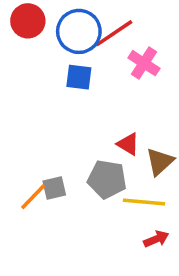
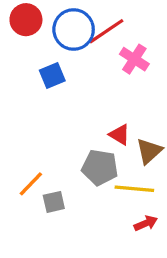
blue square: (79, 77) -> (52, 75), moved, turned -30
gray square: (54, 188) -> (54, 202), moved

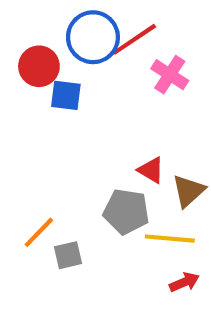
red circle: (26, 20) -> (39, 66), moved
blue square: (52, 75) -> (66, 95), turned 30

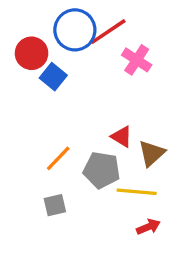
blue square: (66, 95) -> (53, 77), turned 32
orange line: (39, 232) -> (58, 158), moved

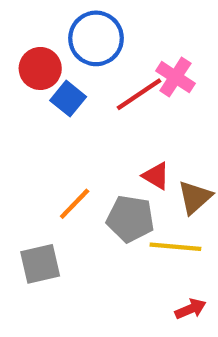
red line: (108, 32) -> (139, 94), moved
gray square: (55, 205) -> (40, 264), moved, size x1.4
red arrow: (148, 227) -> (190, 309), moved

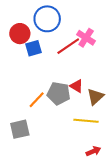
blue square: (68, 99) -> (33, 48), turned 35
gray pentagon: (130, 219) -> (59, 93), moved

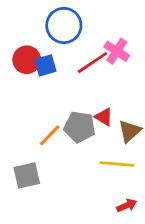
red circle: (20, 34) -> (27, 60), moved

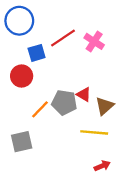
blue circle: (64, 25) -> (19, 21), moved
red circle: (27, 60) -> (22, 76), moved
red line: (92, 63) -> (63, 38), moved

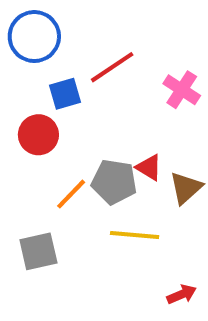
pink cross: (94, 41) -> (182, 90), moved
yellow line: (94, 132) -> (135, 235), moved

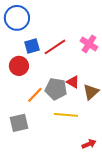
red line: (112, 67) -> (55, 47), moved

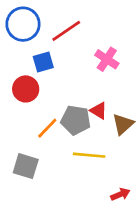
pink cross: (89, 44) -> (107, 59), moved
red line: (55, 47) -> (66, 31), moved
gray square: (19, 123) -> (26, 166), turned 30

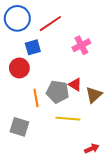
pink cross: (107, 59) -> (81, 45), turned 30
orange line: (47, 128) -> (36, 98), turned -54

